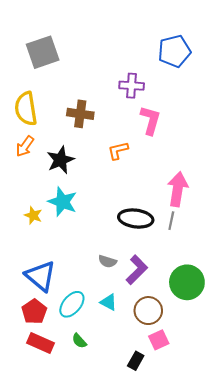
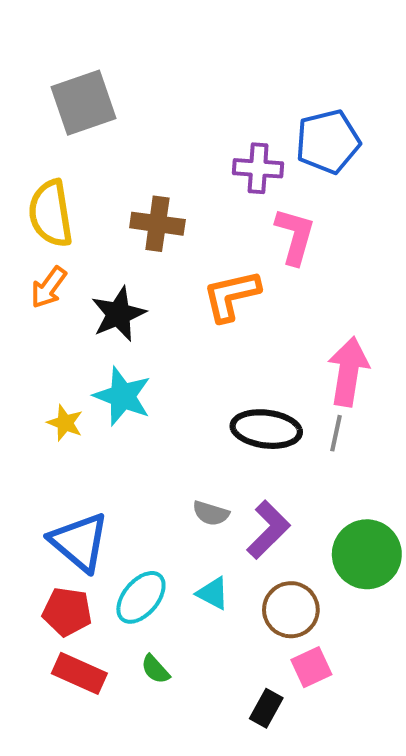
blue pentagon: (174, 51) -> (328, 142), moved
orange L-shape: (118, 151) -> (231, 296), size x1.4
red pentagon: (34, 312) -> (67, 612), turned -30

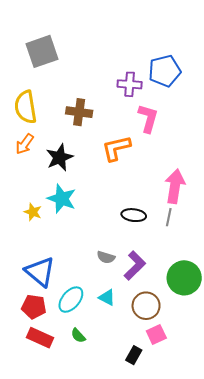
black ellipse: (266, 429) -> (134, 215), size x0.7

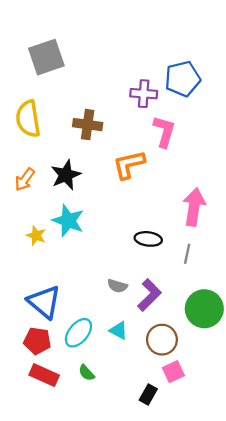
orange arrow: (25, 144) -> (25, 179), moved
gray line: (169, 217) -> (187, 254), moved

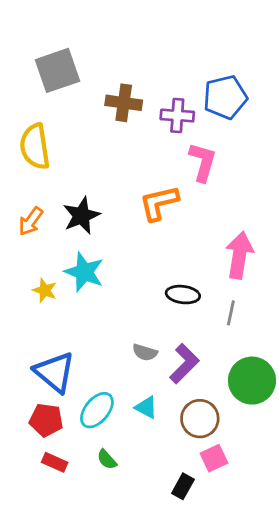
brown cross: (88, 125) -> (124, 103), moved
red rectangle: (44, 375) -> (55, 462), size x0.7

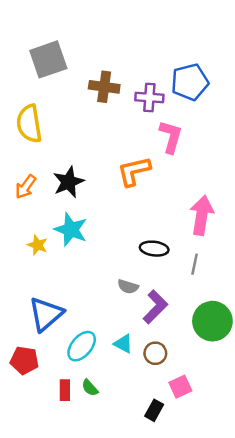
gray semicircle: (145, 352) -> (128, 287), moved
blue triangle: (55, 372) -> (46, 314), turned 39
brown circle: (200, 419) -> (155, 353), moved, size x0.7
red pentagon: (46, 420) -> (24, 360), moved
red rectangle: (55, 462) -> (65, 390), moved, turned 66

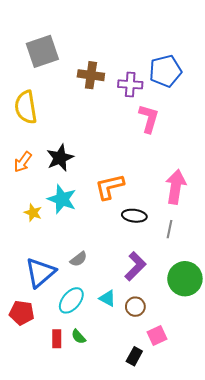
orange L-shape: (134, 171) -> (110, 187), moved
gray semicircle: (128, 287) -> (79, 259), moved, turned -54

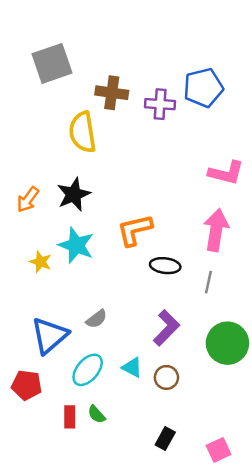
yellow semicircle: (26, 107) -> (83, 132), moved
pink L-shape: (149, 119) -> (226, 173), moved, turned 88
pink square: (157, 336) -> (219, 450), moved

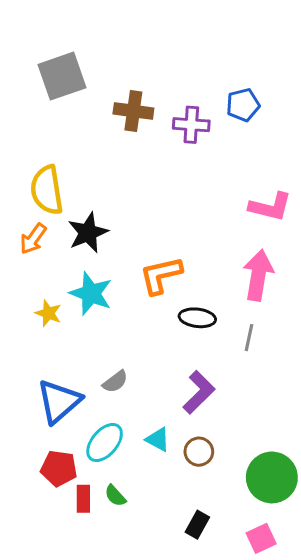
blue pentagon: (203, 88) -> (243, 105), size x0.7
yellow semicircle: (83, 132) -> (47, 190), moved
green circle: (227, 343) -> (272, 477), moved
red pentagon: (27, 385) -> (59, 468), moved

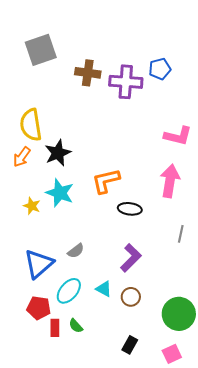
purple cross: (191, 125) -> (126, 82), size x1.4
gray line: (249, 338) -> (181, 234), moved

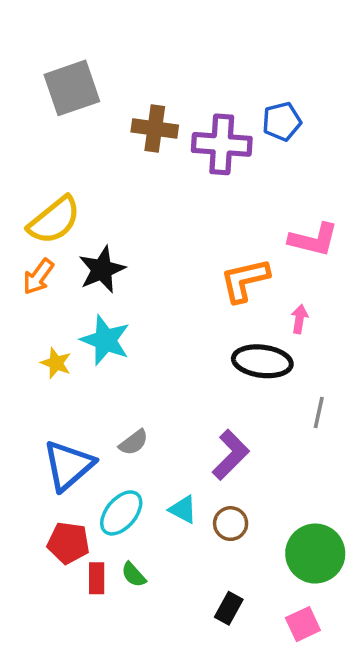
yellow semicircle: (31, 125) -> (54, 220), turned -120
orange L-shape: (106, 181) -> (245, 280), moved
pink arrow: (170, 181) -> (299, 319), size x0.5
black ellipse: (130, 209) -> (262, 361), moved, size x1.4

